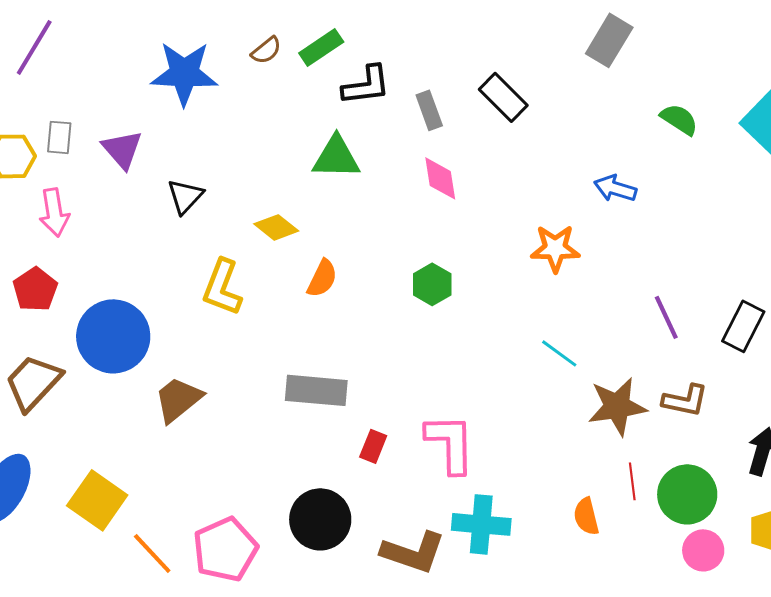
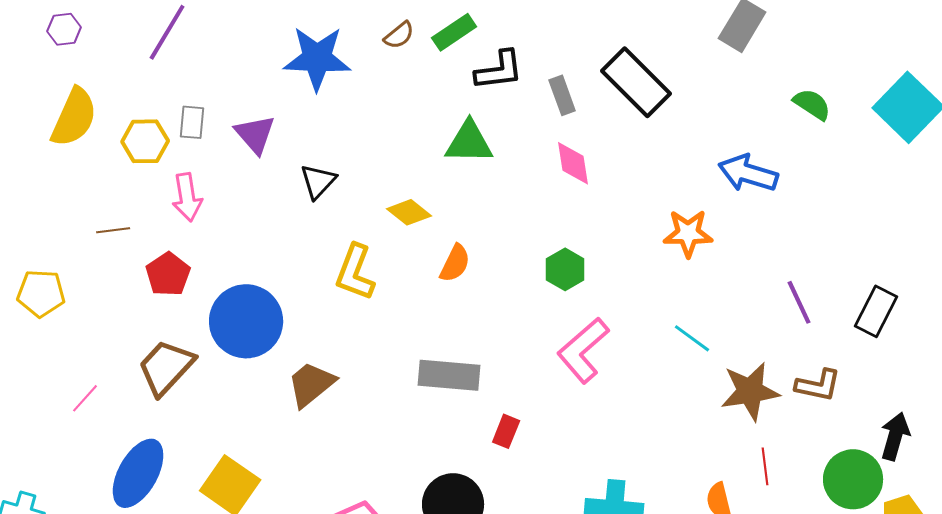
black rectangle: (503, 97) -> (636, 82), size x1.4
blue arrow: (615, 188) -> (748, 173), size x1.4
pink L-shape: (450, 443) -> (583, 350), moved, turned -130
green circle: (687, 494) -> (853, 479), moved

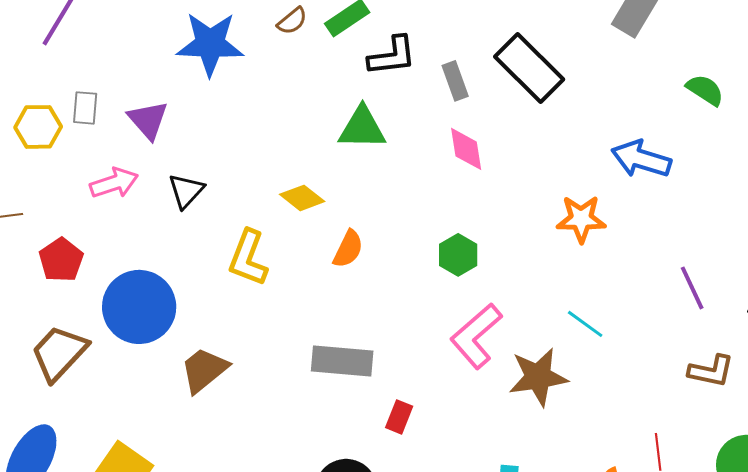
black triangle: (318, 181) -> (186, 191), moved
pink arrow: (187, 197) -> (114, 183), moved, turned -99
brown star: (750, 391) -> (538, 377), moved

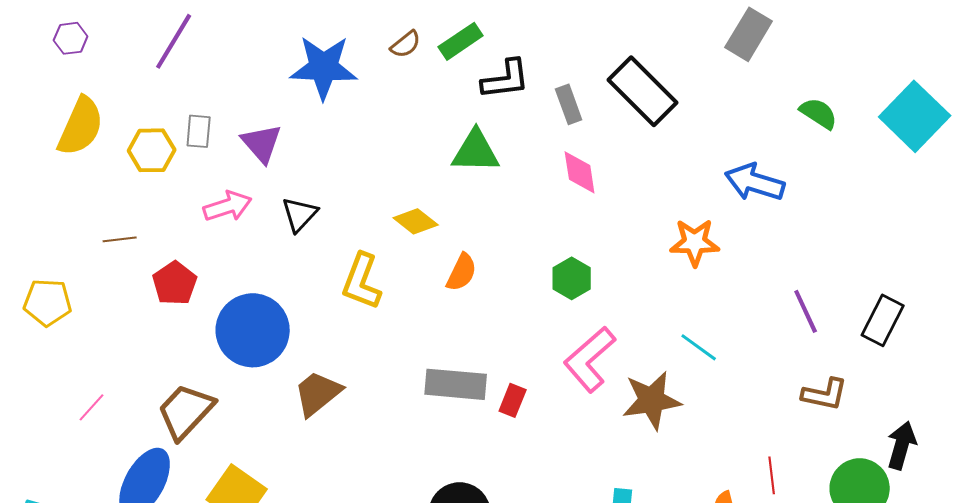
brown trapezoid: (59, 353) -> (186, 411), moved
red rectangle: (399, 417) -> (513, 400), moved

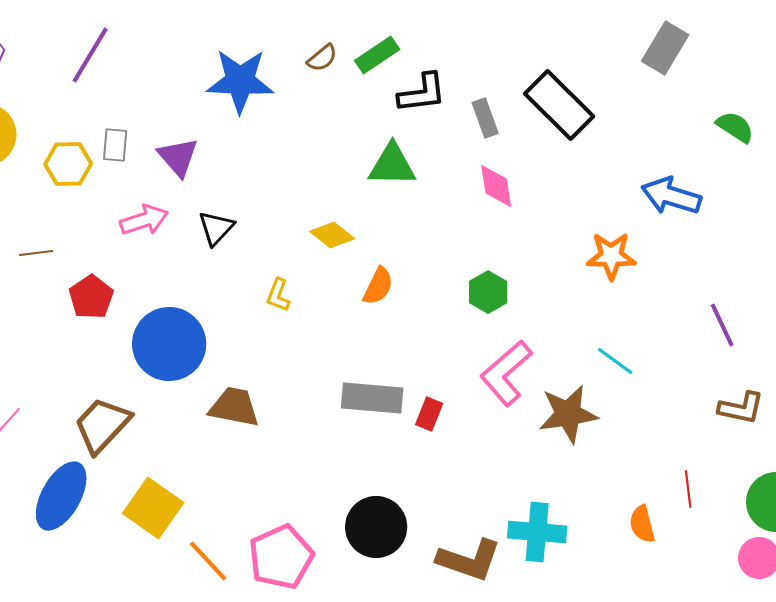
yellow L-shape: (362, 281) -> (278, 295), size x0.6
brown trapezoid: (318, 393) -> (234, 407), turned 50

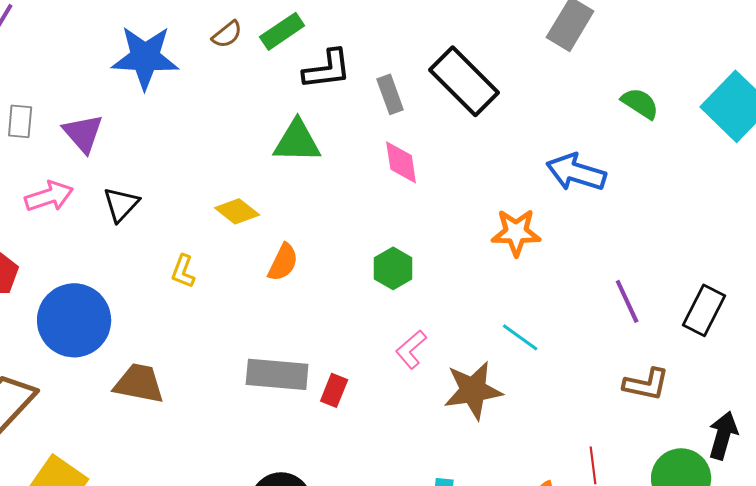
pink L-shape: (506, 373) -> (411, 349), size x0.6

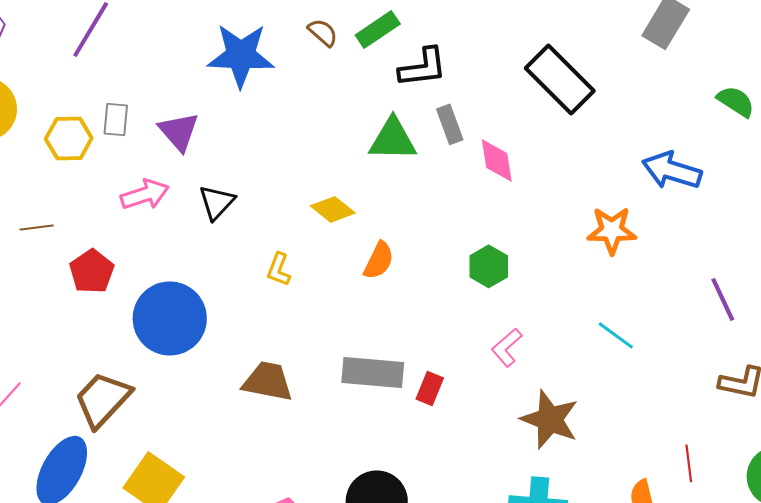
brown semicircle: (227, 34) -> (323, 32), turned -100
gray rectangle: (390, 94) -> (450, 124), moved
brown trapezoid: (139, 383) -> (268, 381), moved
brown star: (473, 390) -> (550, 419), moved, turned 30

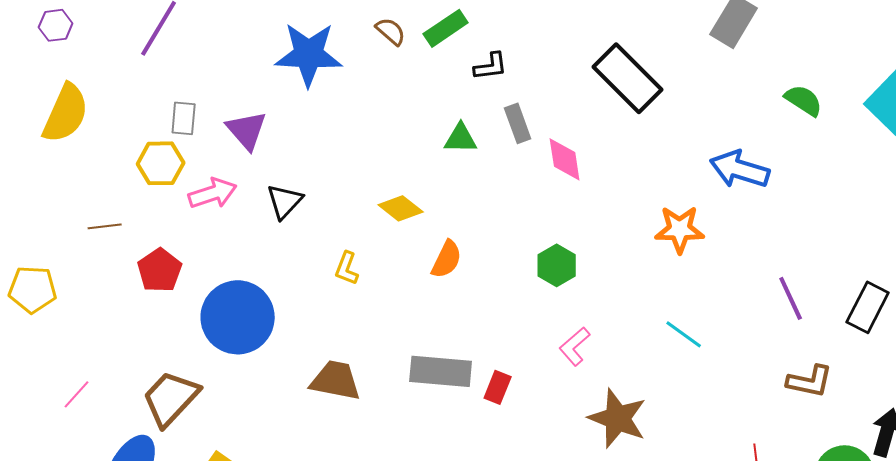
black L-shape: (423, 67) -> (491, 66), size x0.7
yellow hexagon: (69, 138) -> (161, 163), moved
green triangle: (393, 139) -> (461, 138), size x0.7

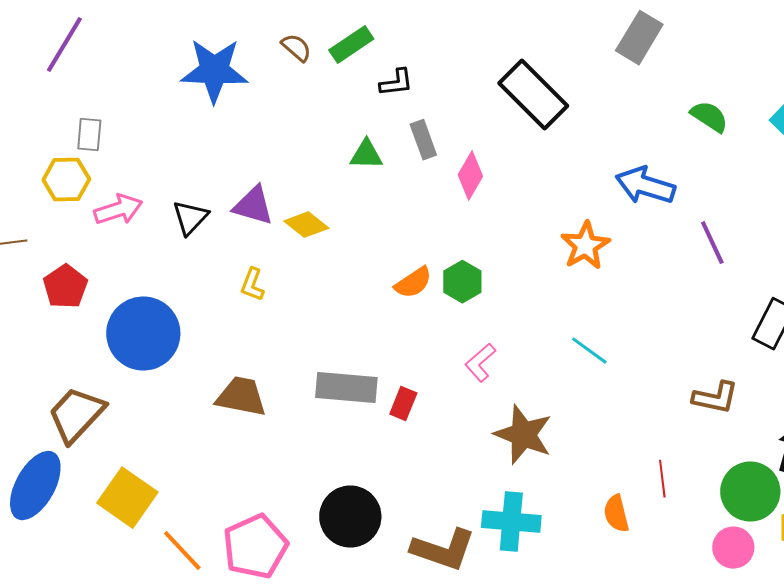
purple triangle: (247, 130) -> (253, 206), moved, turned -33
pink diamond: (565, 159) -> (470, 176), turned 39
orange star: (680, 229) -> (585, 246), turned -30
orange semicircle: (447, 259) -> (413, 283), moved, turned 30
purple line: (791, 298) -> (712, 243), moved

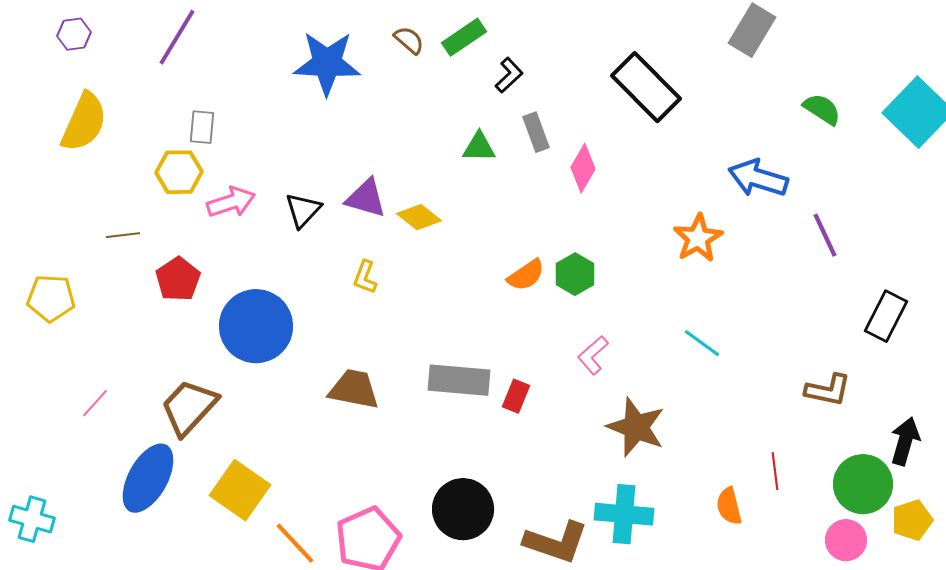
black L-shape: (396, 83) -> (509, 75), turned -36

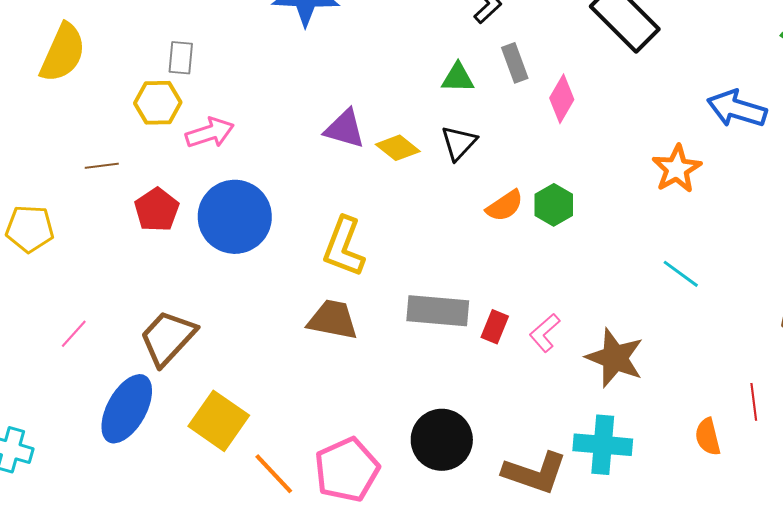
black triangle: (303, 210) -> (459, 143), moved
yellow L-shape: (365, 277) -> (344, 247), moved, size x1.8
blue circle: (256, 326) -> (235, 217), moved
pink L-shape: (593, 355) -> (545, 333), moved

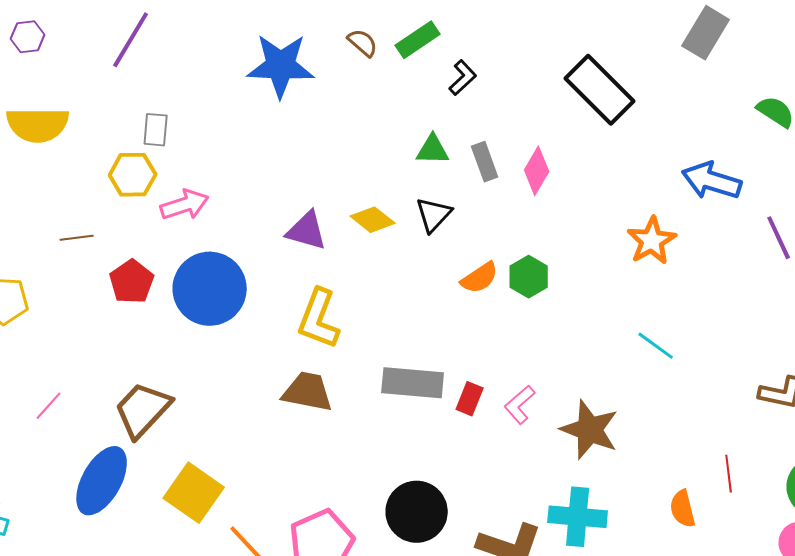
yellow semicircle: (63, 53) -> (38, 125), turned 66
gray rectangle: (515, 63) -> (485, 162), moved
purple triangle: (345, 129) -> (307, 231), moved

